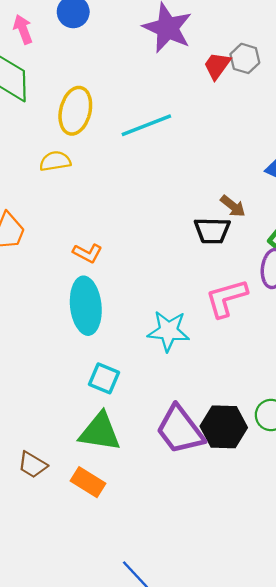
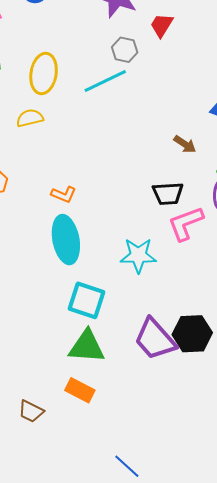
gray hexagon: (245, 58) -> (125, 50), moved
black trapezoid: (212, 231) -> (168, 194), moved
cyan square: (104, 378) -> (86, 300), size x1.4
brown trapezoid: (32, 465) -> (31, 411), moved

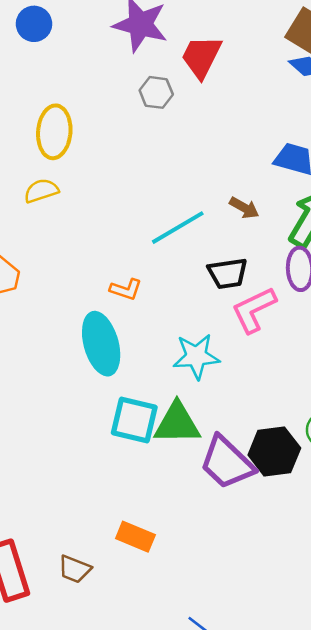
red trapezoid: (162, 25) -> (201, 57), size x1.4
cyan line: (105, 81) -> (178, 228), moved
orange L-shape: (64, 194) -> (126, 289), moved
green triangle: (87, 346) -> (177, 423), moved

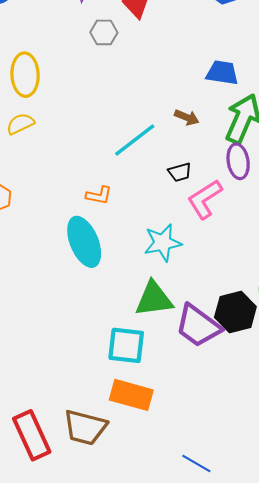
black trapezoid: (228, 273) -> (180, 172), size x0.7
cyan square: (134, 420) -> (126, 345), moved
orange rectangle: (135, 537) -> (131, 395), size x1.4
brown trapezoid: (75, 569) -> (85, 427), size x1.6

